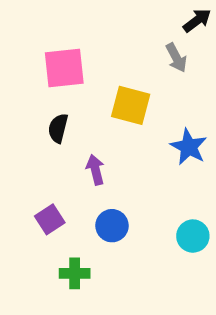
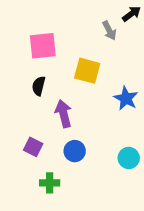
gray arrow: (176, 58) -> (109, 30), moved
purple arrow: (95, 170) -> (64, 114), size x1.4
purple square: (50, 219) -> (33, 147), turned -30

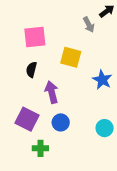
purple square: (33, 147) -> (27, 119), size x1.5

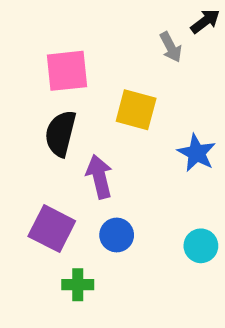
black semicircle: (31, 70) -> (60, 133), size x1.5

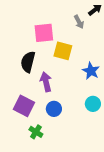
pink square: (67, 71) -> (44, 33), moved
cyan circle: (201, 246) -> (93, 104), moved
green cross: (78, 285) -> (36, 132), turned 32

